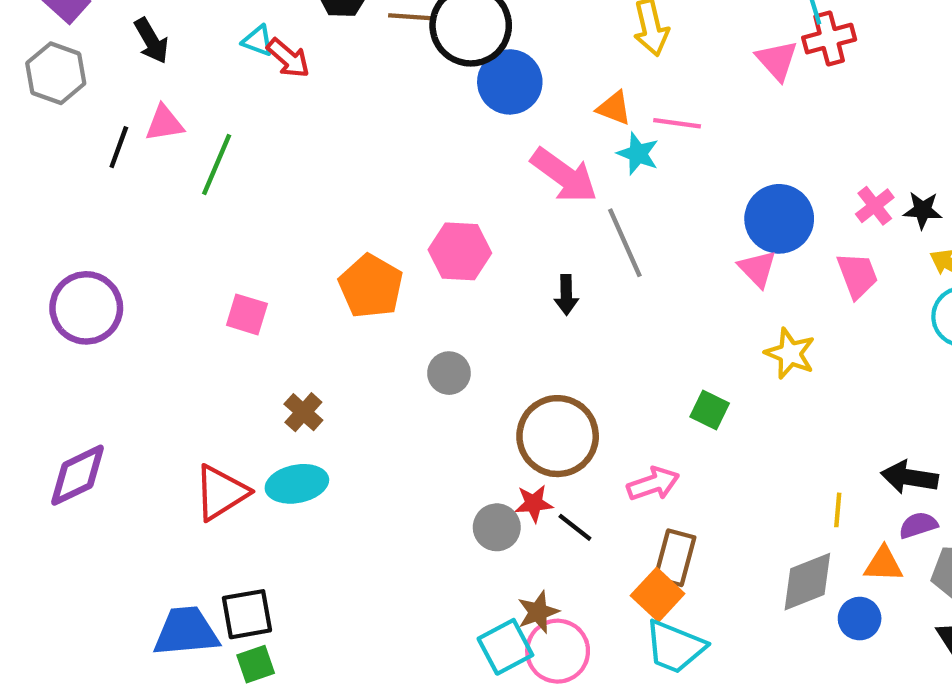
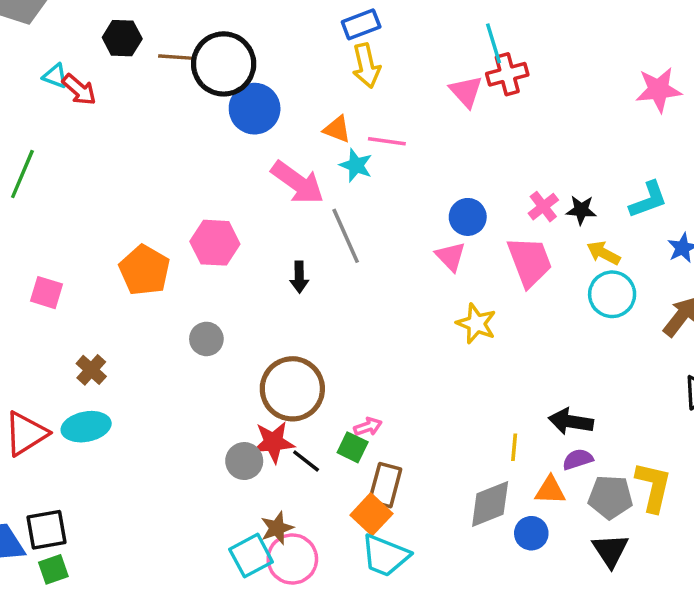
blue circle: (779, 219) -> (468, 217), size x0.7
pink trapezoid: (857, 275) -> (530, 262), size x1.4
green square: (710, 410) -> (353, 447), moved
pink arrow: (653, 484) -> (368, 427), size x0.7
red star: (534, 503) -> (273, 442), size x1.4

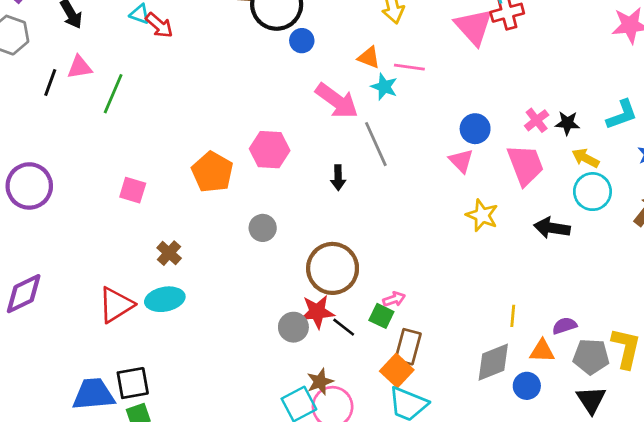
pink triangle: (466, 91) -> (474, 27), size x1.4
blue circle: (255, 109) -> (302, 41), size x0.6
black arrow: (571, 421) -> (552, 228), moved

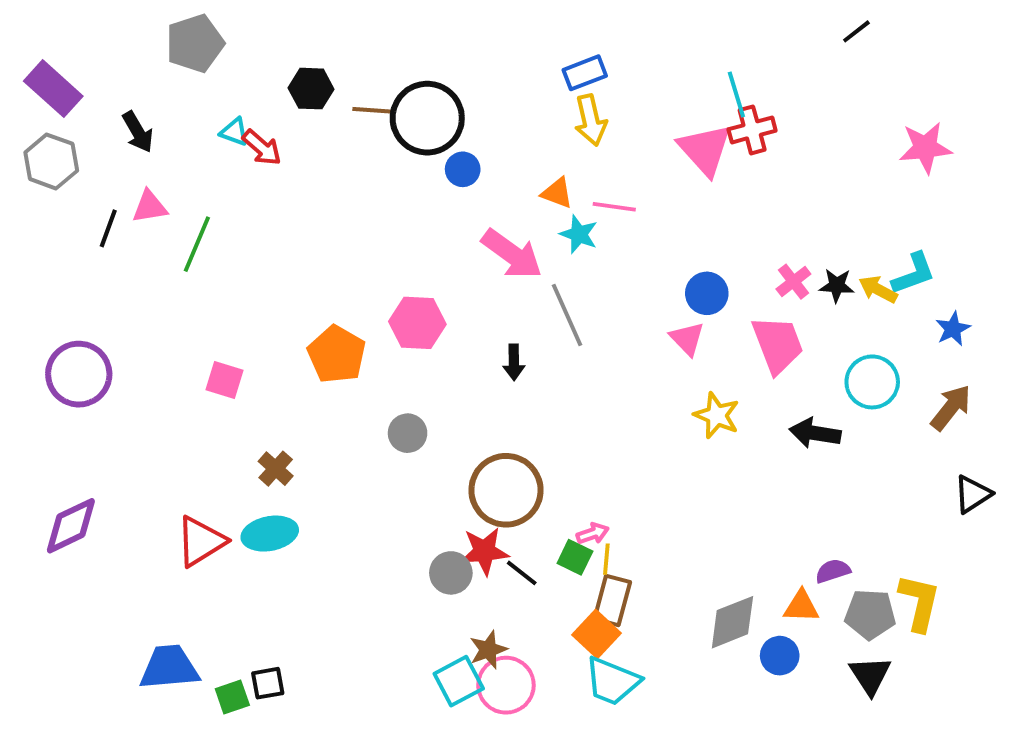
yellow arrow: (586, 158) -> (878, 289), moved
yellow line: (513, 316) -> (606, 559), moved
black square: (133, 383) -> (268, 683), moved, size x0.7

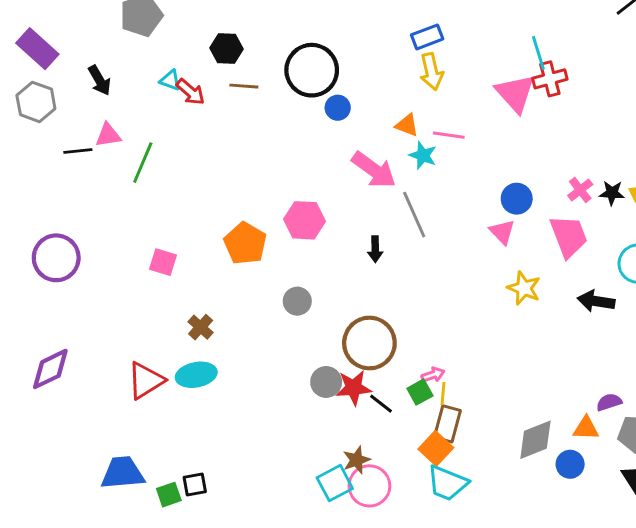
brown line: (372, 110) -> (244, 86), moved
black line: (108, 228) -> (78, 151), turned 64
green square: (575, 557) -> (420, 392), turned 35
gray circle: (451, 573) -> (326, 382), moved

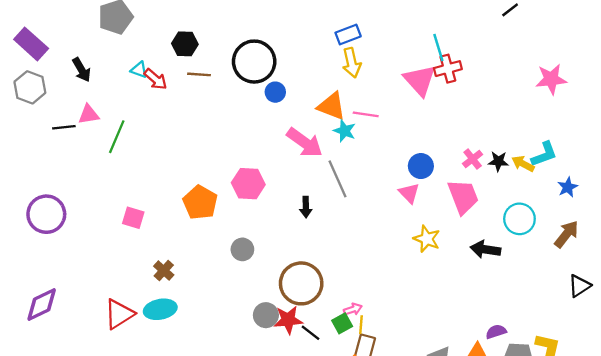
orange triangle: (407, 125) -> (332, 106), size x1.5

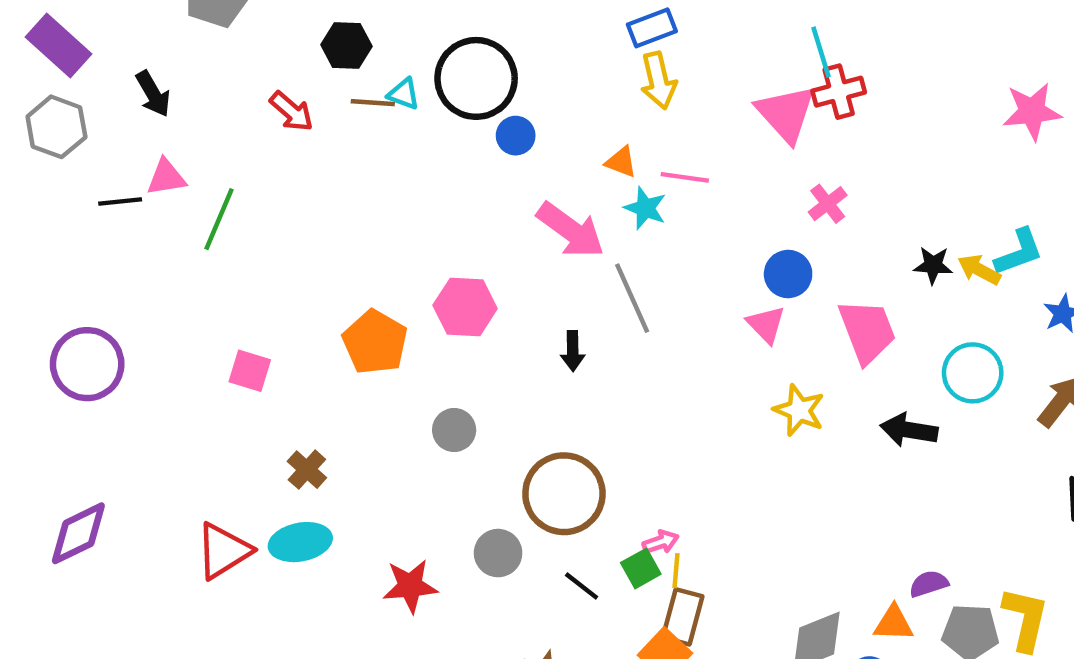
cyan triangle: (139, 70) -> (404, 94), moved
orange triangle: (332, 106) -> (621, 162), size x0.6
pink cross: (473, 159) -> (828, 204), moved
red star: (288, 320) -> (410, 586), moved

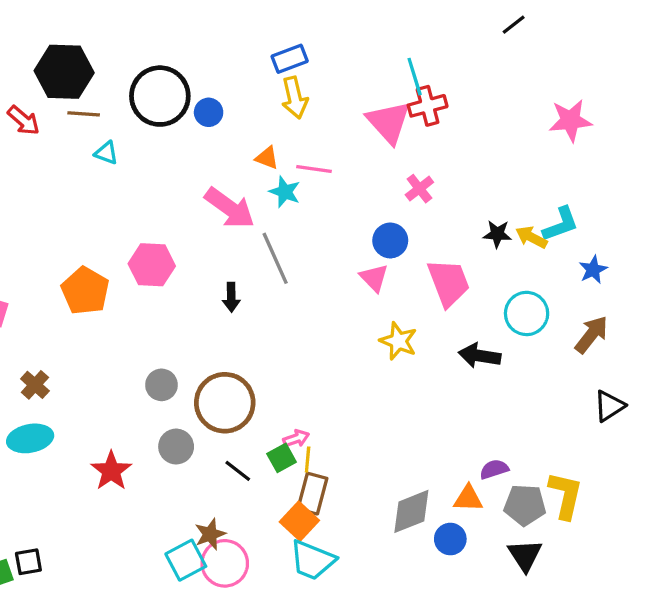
black hexagon: (346, 45) -> (64, 72), size x1.6
cyan triangle: (404, 94) -> (106, 153), moved
blue circle: (516, 136) -> (209, 112), moved
gray circle: (454, 430) -> (161, 385), moved
red star: (410, 586) -> (111, 471), turned -30

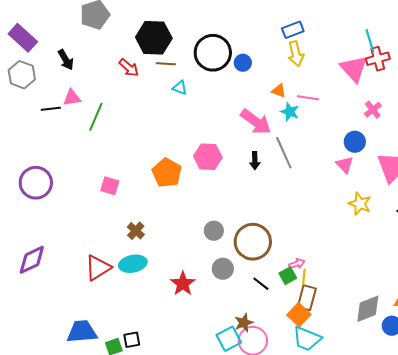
black arrow: (231, 297) -> (255, 161), moved

